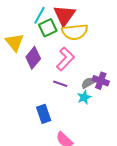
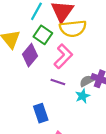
green square: (48, 28) -> (43, 35), moved, turned -30

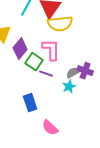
green square: (43, 35) -> (34, 62), moved
pink L-shape: (63, 56) -> (51, 50), turned -45

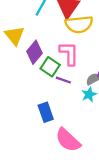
pink semicircle: (50, 128) -> (68, 140), size x1.4

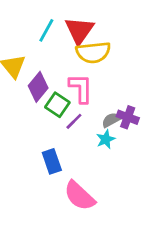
purple line: (63, 80) -> (74, 121), turned -64

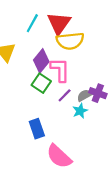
purple diamond: (38, 87) -> (41, 61), moved
purple line: (74, 121) -> (65, 95), moved

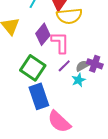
green square: (41, 83) -> (33, 68), moved, size x1.4
blue rectangle: (37, 129) -> (39, 96), size x1.4

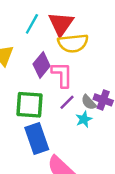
gray semicircle: (83, 66) -> (89, 102), turned -104
green square: (33, 68) -> (30, 105), turned -30

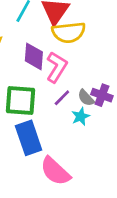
purple diamond: (42, 65) -> (34, 56), turned -35
pink L-shape: (62, 75) -> (57, 67), turned 32

